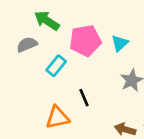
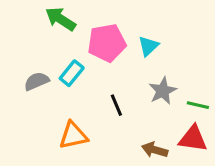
gray semicircle: (27, 45) -> (37, 81), moved
black line: (84, 98) -> (116, 105), moved

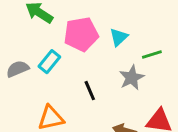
green line: (198, 105) -> (152, 54), moved, turned -30

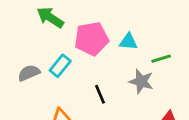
cyan triangle: (119, 37) -> (128, 42), turned 48
gray star: (132, 78) -> (141, 81), turned -30

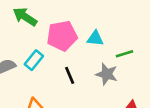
black line: (100, 94) -> (70, 75), moved

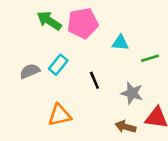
pink pentagon: (62, 36) -> (83, 23), moved
gray star: (107, 74) -> (132, 93), moved

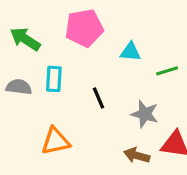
green arrow: (49, 21) -> (25, 39), moved
cyan rectangle: (58, 65) -> (54, 79), turned -36
gray semicircle: (30, 71) -> (19, 87), turned 30

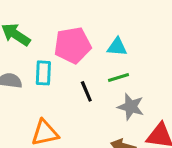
pink pentagon: (84, 28) -> (73, 45), moved
green line: (167, 71) -> (119, 78), moved

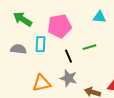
cyan triangle: (117, 47) -> (99, 17), moved
gray star: (131, 107) -> (68, 78), moved

